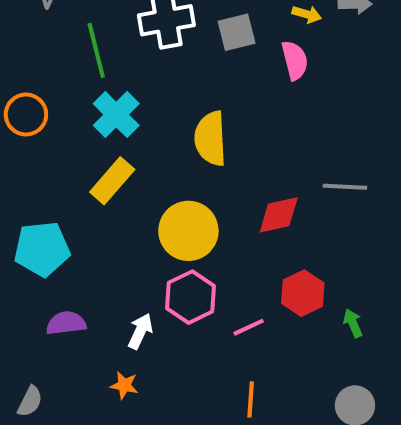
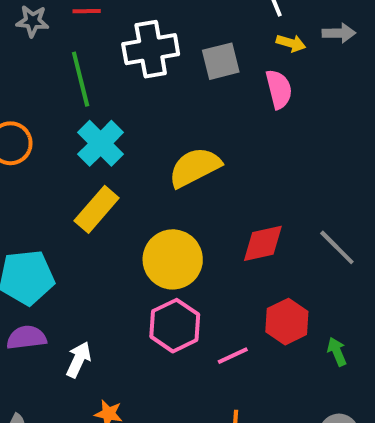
yellow semicircle: (211, 139) -> (195, 167), turned 66
gray line: (345, 187) -> (337, 247), moved, turned 42
purple semicircle: (66, 323) -> (26, 338), moved
white arrow: (140, 331) -> (79, 360), moved

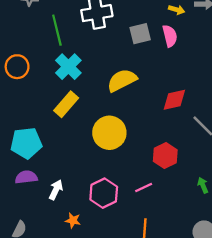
gray square: (221, 61) -> (140, 34), moved
red diamond: (263, 243) -> (174, 100), moved
red hexagon: (287, 322) -> (165, 156), moved
pink hexagon: (175, 326) -> (104, 193), moved

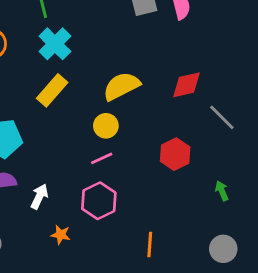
yellow semicircle: (122, 80) -> (121, 86), moved
yellow circle: (109, 133) -> (106, 126), size x0.6
pink line: (144, 187) -> (102, 158), moved

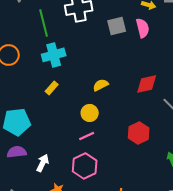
cyan cross: (55, 44) -> (54, 55), turned 30
yellow semicircle: (121, 86) -> (101, 85), size x0.6
yellow rectangle: (52, 90) -> (52, 88), size x0.6

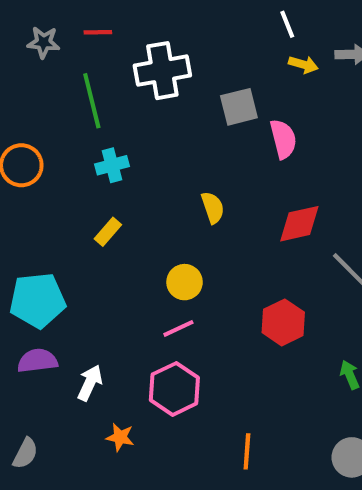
pink semicircle: (143, 28) -> (283, 139), moved
cyan cross: (54, 55) -> (112, 165), size x0.7
yellow semicircle: (101, 85) -> (213, 208), moved, turned 98

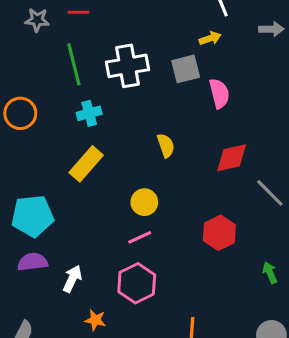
yellow arrow: (303, 64) -> (210, 38), moved, turned -35
white cross: (162, 71) -> (127, 66), moved
yellow rectangle: (108, 232) -> (86, 164), size x1.6

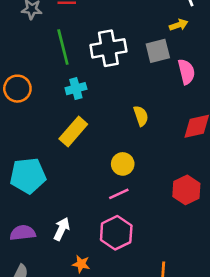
purple semicircle: (33, 262) -> (23, 233), moved

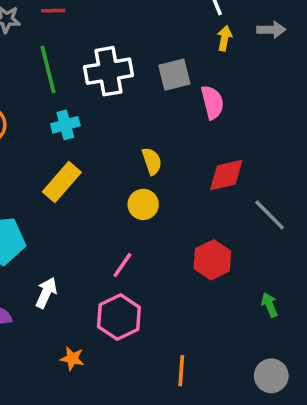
yellow arrow: (179, 25) -> (225, 38), moved, turned -60
yellow circle: (123, 164) -> (143, 204), moved
pink line: (119, 194) -> (122, 265), turned -30
white arrow: (62, 229) -> (46, 293), moved

